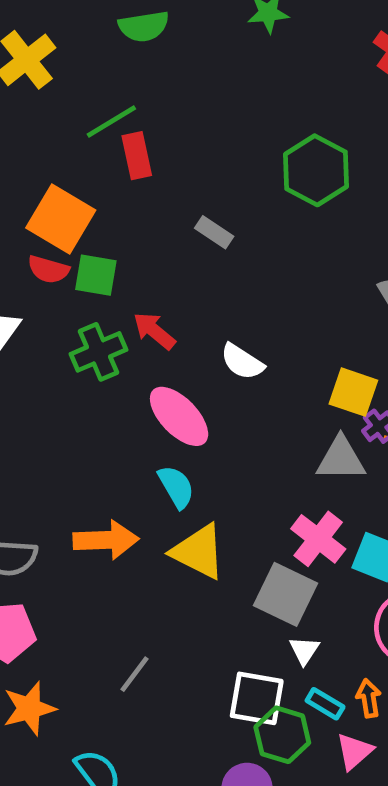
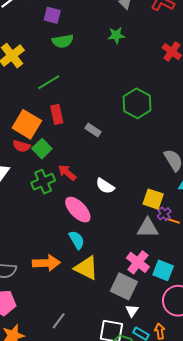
red rectangle: (137, 156) -> (57, 114), moved
green square: (96, 275) -> (42, 149), turned 36

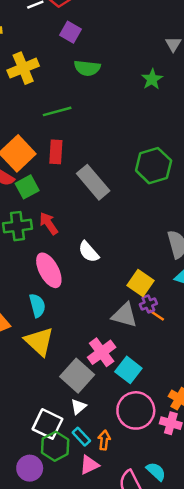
purple square: (52, 15) -> (71, 32), moved
green star: (116, 35) -> (152, 79), turned 30
gray rectangle: (93, 130) -> (93, 182), size x1.8

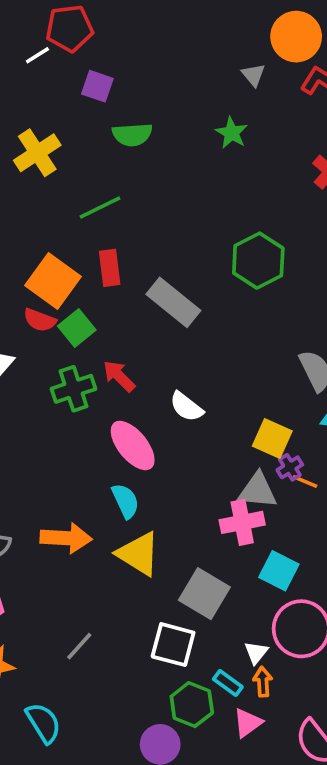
pink cross: (102, 352) -> (242, 522), moved, turned 36
white triangle: (78, 407) -> (256, 653), moved
white square: (47, 424) -> (173, 645), moved

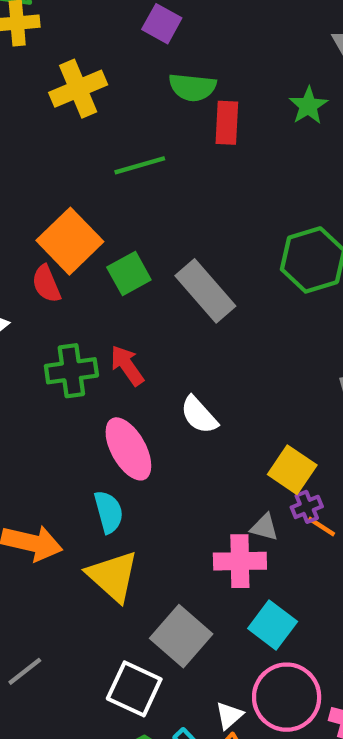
red rectangle: (110, 268) -> (227, 123), moved
red semicircle: (40, 320) -> (46, 284), turned 36
green square: (77, 328) -> (129, 274), moved
gray triangle: (258, 491) -> (264, 527), size x0.6

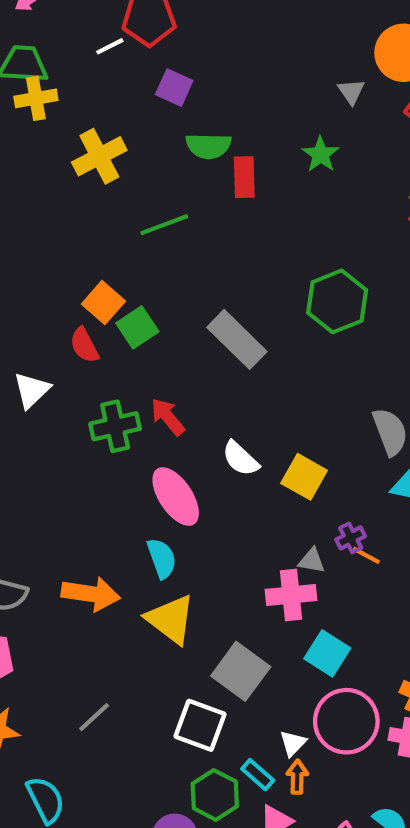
orange square: (70, 241) -> (103, 303), size x0.7
green square: (129, 274) -> (137, 327), moved
yellow square: (292, 470) -> (304, 477), moved

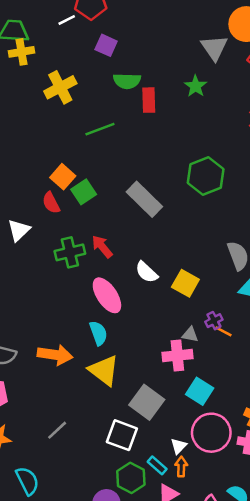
gray triangle: (351, 92) -> (214, 48), size x1.6

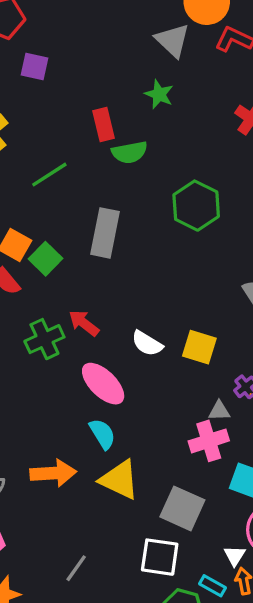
green semicircle: (127, 81) -> (130, 152), moved
gray rectangle: (144, 199) -> (105, 233), moved, turned 69

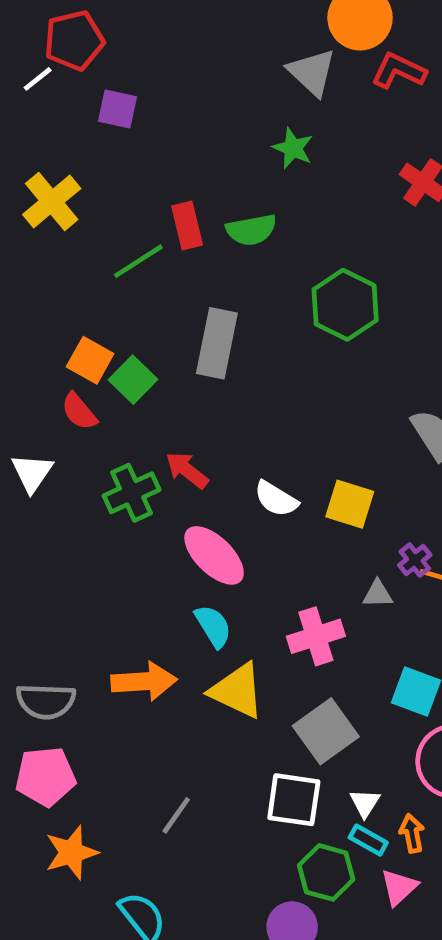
red rectangle: (104, 125) -> (187, 225), moved
pink cross: (209, 441) -> (316, 636), moved
gray square: (182, 508) -> (326, 731), turned 30
white triangle: (235, 556) -> (365, 803), moved

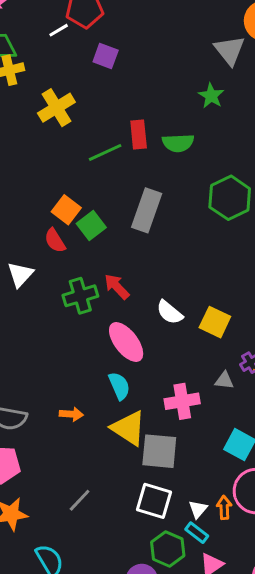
orange arrow: (144, 681) -> (71, 414), size x0.6
gray square: (326, 731) -> (159, 451), moved, turned 33
orange arrow: (412, 833) -> (224, 507), moved

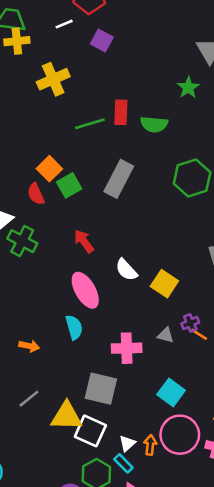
white line: (59, 30) -> (64, 24), moved
green cross: (80, 296) -> (22, 241), moved, turned 36
yellow triangle: (128, 428) -> (67, 416), moved, turned -40
gray line: (80, 500) -> (29, 399), moved

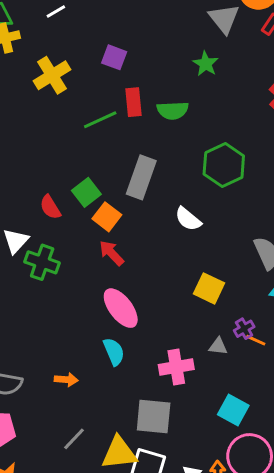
purple square: (102, 41) -> (114, 57), moved
orange square: (49, 169) -> (107, 217), moved
white semicircle: (126, 270) -> (188, 219), moved

